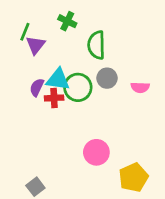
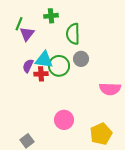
green cross: (67, 21) -> (51, 16), turned -32
pink semicircle: (140, 87) -> (110, 89), moved, size x1.5
pink circle: (96, 152) -> (64, 120), moved

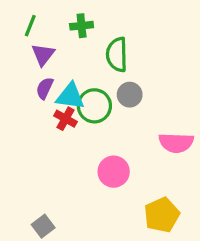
green line: (19, 24) -> (30, 26), moved
purple semicircle: (28, 66) -> (45, 88), moved
red cross: (41, 74) -> (66, 119), turned 32
pink circle: (64, 120) -> (114, 172), moved

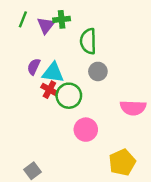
purple triangle: (43, 55) -> (46, 25), moved
green circle: (94, 106) -> (69, 96), moved

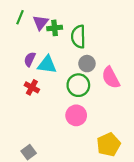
green cross: (62, 19) -> (55, 28), moved
red cross: (49, 90) -> (32, 87), moved
green circle: (69, 96) -> (78, 85), moved
pink semicircle: (133, 108) -> (111, 78), moved, turned 60

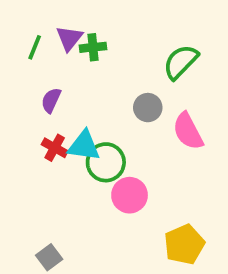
green line: (20, 17) -> (35, 47), moved
green semicircle: (78, 37) -> (181, 62), moved, turned 45
cyan triangle: (47, 65) -> (84, 146), moved
green circle: (78, 85) -> (106, 162), moved

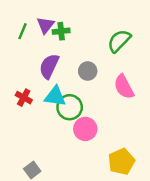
purple semicircle: (51, 100) -> (49, 66), moved, size x1.5
gray circle: (148, 108) -> (88, 71), moved
red cross: (55, 148) -> (24, 98), moved

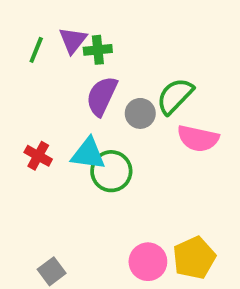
green semicircle: (119, 41) -> (175, 96), moved
purple semicircle: (49, 66) -> (102, 96), moved
pink semicircle: (124, 87) -> (198, 138), turned -50
pink circle: (85, 129) -> (148, 262), moved

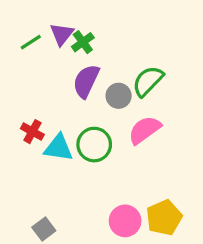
green line: (36, 50) -> (31, 42), turned 35
green cross: (98, 50) -> (83, 42), turned -30
pink semicircle: (198, 138) -> (145, 130), moved, turned 132
cyan triangle: (88, 154) -> (58, 148), moved

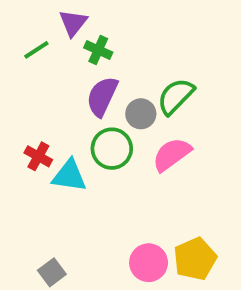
purple triangle: (62, 34) -> (73, 23), moved
green cross: (83, 42) -> (98, 50), turned -30
green circle: (94, 145) -> (112, 149), moved

